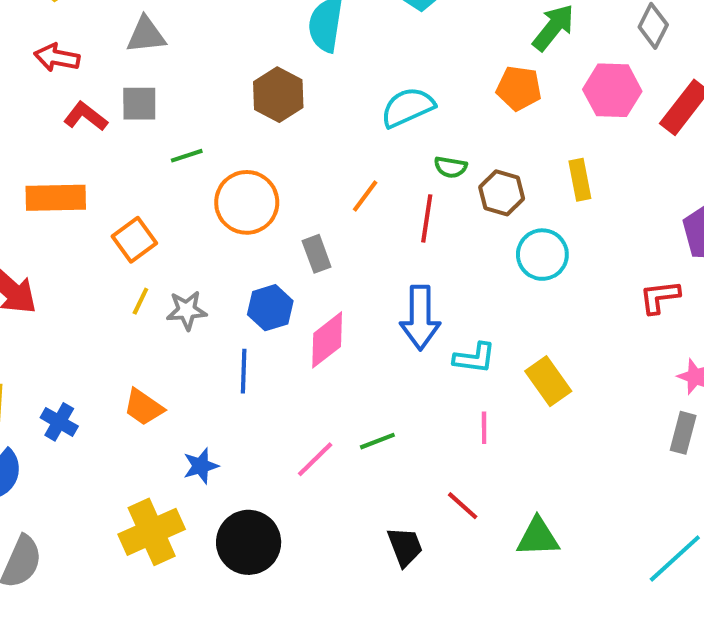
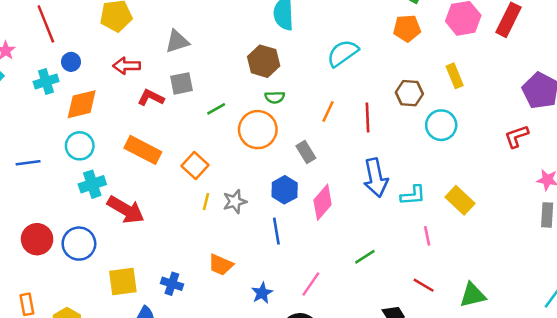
green semicircle: (451, 167) -> (275, 97), moved
orange rectangle: (56, 198) -> (143, 150), turned 40
pink line: (315, 459) -> (311, 284), moved

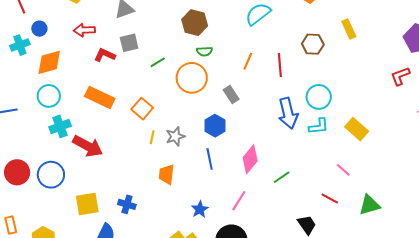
cyan circle: (441, 125) -> (319, 97), moved
pink diamond: (323, 202) -> (250, 159), moved
pink line: (427, 236) -> (343, 170), moved, turned -35
orange trapezoid: (221, 265) -> (166, 174), moved, turned 75

